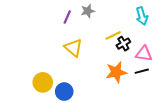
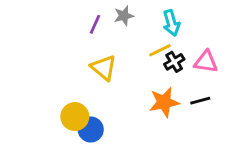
cyan arrow: (142, 16) -> (171, 23), moved
pink triangle: (144, 54) -> (206, 62), moved
yellow circle: (43, 82) -> (75, 117), moved

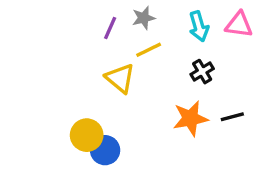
yellow line: (160, 50) -> (149, 50), moved
pink triangle: (206, 62) -> (239, 25), moved

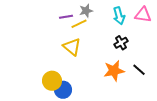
purple line: (110, 28) -> (66, 17), turned 56
yellow line: (149, 50) -> (79, 24), moved
black line: (232, 117) -> (139, 70), turned 56

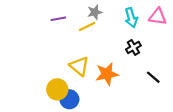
purple line: (66, 17) -> (58, 19), moved
yellow triangle: (72, 47) -> (79, 66), moved
orange star: (114, 71) -> (107, 74), moved

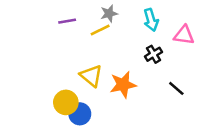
pink triangle: (158, 17) -> (184, 35), moved

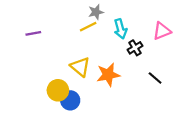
cyan arrow: (151, 20) -> (120, 29), moved
purple line: (67, 21) -> (33, 33), moved
pink triangle: (184, 35) -> (162, 31), turned -30

